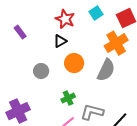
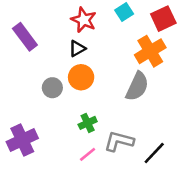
purple rectangle: (20, 32) -> (25, 37), size x1.5
orange circle: (74, 63) -> (81, 77), moved

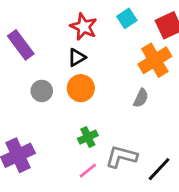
gray semicircle: (137, 86) -> (141, 98), size x0.6
gray circle: (52, 88) -> (42, 91), moved

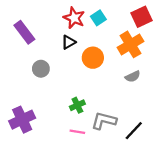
cyan square: (127, 18) -> (98, 18), moved
orange circle: (81, 88) -> (93, 58), moved
gray semicircle: (141, 98) -> (133, 76), moved, turned 40
pink line: (88, 171) -> (77, 132), turned 48

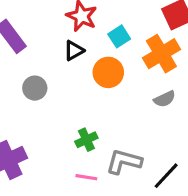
cyan square: (98, 18) -> (119, 36), moved

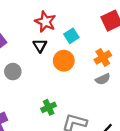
black triangle: (74, 51) -> (40, 46), turned -32
orange cross: (161, 54) -> (103, 57), moved, size x0.7

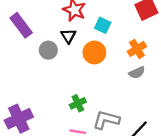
cyan square: (71, 36) -> (103, 25), turned -32
gray circle: (13, 72) -> (48, 50), moved

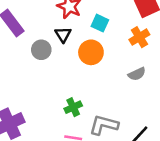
orange cross: (137, 49) -> (139, 37), moved

